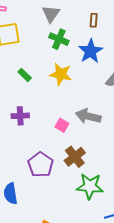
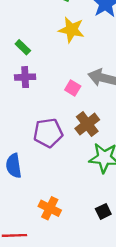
green rectangle: (25, 75) -> (23, 47), moved
purple pentagon: (41, 165) -> (48, 133), turned 30

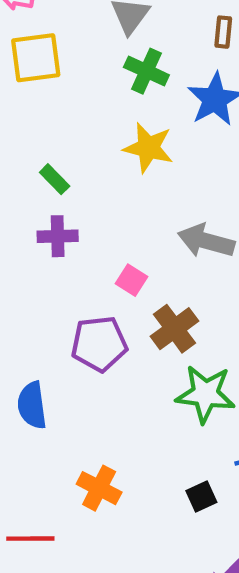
pink square: (73, 88) -> (132, 280), moved

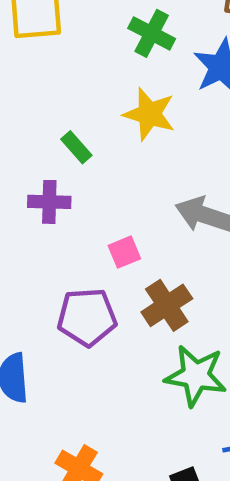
green rectangle: (55, 179) -> (76, 147), moved
pink square: (132, 280) -> (124, 252), turned 32

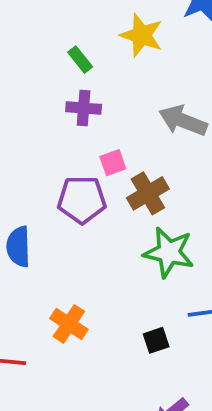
purple cross: (49, 202) -> (84, 108), moved
pink square: (124, 252) -> (113, 163), moved

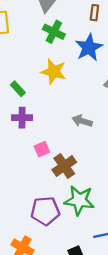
gray arrow: (183, 121) -> (82, 121), size x0.7
purple pentagon: (82, 200) -> (45, 211), moved

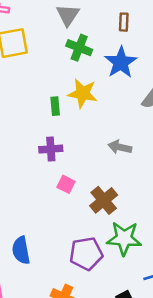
green rectangle: (18, 89) -> (55, 106), moved, turned 42
pink square: (42, 149) -> (66, 184), moved, turned -35

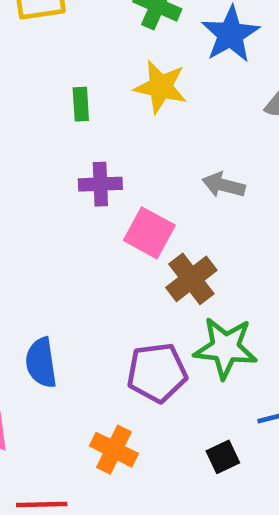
green rectangle: (55, 106) -> (81, 104), moved
pink square: (66, 184) -> (149, 233), moved, size x1.5

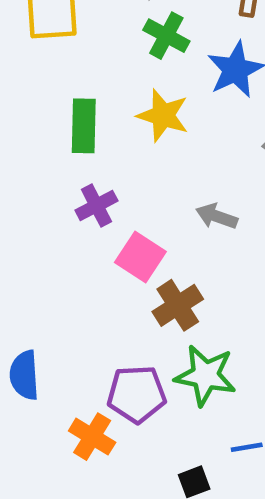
green rectangle: (81, 104) -> (84, 126), size x1.6
purple cross: (100, 184) -> (96, 206), turned -30
orange cross: (114, 450) -> (92, 437), moved

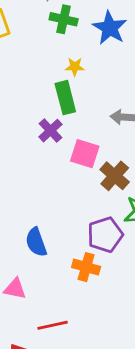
yellow star: (163, 115) -> (75, 67), size x0.6
green rectangle: (84, 126) -> (65, 98), moved

